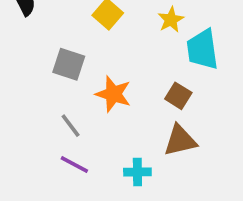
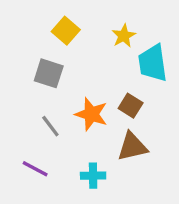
gray square: (69, 64) -> (49, 73), moved
orange star: (113, 94) -> (91, 114), moved
gray line: (71, 126) -> (50, 126), moved

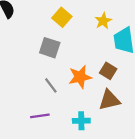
orange star: (91, 114) -> (80, 77), turned -30
purple line: (35, 169) -> (40, 116), turned -36

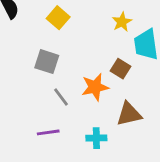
yellow square: (62, 17) -> (58, 18), moved
gray square: (50, 48) -> (47, 62), moved
brown square: (108, 71) -> (120, 69), moved

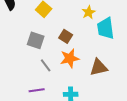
brown square: (120, 69) -> (66, 36), moved
brown triangle: (129, 114) -> (99, 67), moved

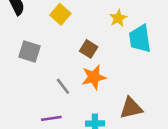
gray square: (36, 40) -> (29, 52), moved
brown triangle: (99, 67) -> (131, 108), moved

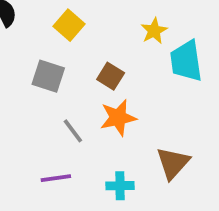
gray square: (29, 52) -> (48, 76), moved
brown triangle: (131, 108) -> (173, 163), turned -35

